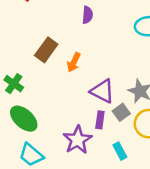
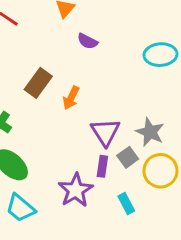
purple semicircle: (87, 15) -> (87, 41), turned 112
purple triangle: (102, 91) -> (105, 132), turned 30

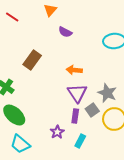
orange arrow: (71, 98) -> (74, 70), moved, turned 70
purple star: (76, 190) -> (57, 132), size x0.6
cyan rectangle: (126, 204) -> (80, 141), moved, turned 56

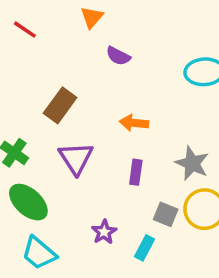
purple triangle: (77, 93) -> (76, 158), moved
gray square: (92, 110) -> (166, 214), moved, turned -32
purple rectangle: (75, 116) -> (136, 172), moved

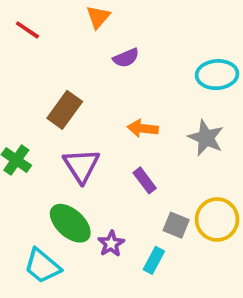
purple semicircle: (118, 56) -> (126, 58), turned -50
gray star: (192, 163) -> (206, 138), moved
purple rectangle: (136, 172) -> (145, 180), turned -45
green ellipse: (28, 202) -> (70, 223), moved

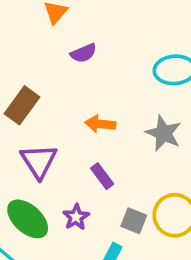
purple star: (111, 244) -> (76, 217), moved

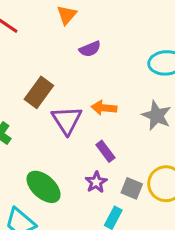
purple triangle: (39, 161) -> (67, 120), moved
purple star: (76, 217) -> (96, 182), moved

